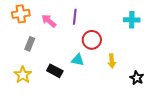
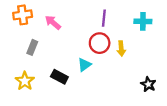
purple line: (75, 17) -> (104, 18), moved
cyan triangle: (78, 60) -> (84, 65), turned -48
yellow arrow: (112, 61) -> (121, 49), moved

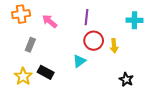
purple line: (104, 18) -> (86, 17), moved
black rectangle: (59, 77) -> (46, 72), moved
black star: (148, 84) -> (126, 79), moved

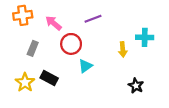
purple line: (86, 17) -> (93, 19), turned 63
cyan cross: (134, 20) -> (145, 37), moved
red circle: (94, 41) -> (71, 44), moved

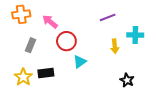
purple line: (93, 19) -> (108, 17), moved
black rectangle: (49, 78) -> (46, 73), turned -35

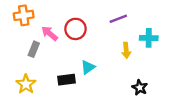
pink arrow: (50, 22) -> (50, 33), moved
red circle: (66, 41) -> (75, 29), moved
black rectangle: (46, 73) -> (66, 80), moved

